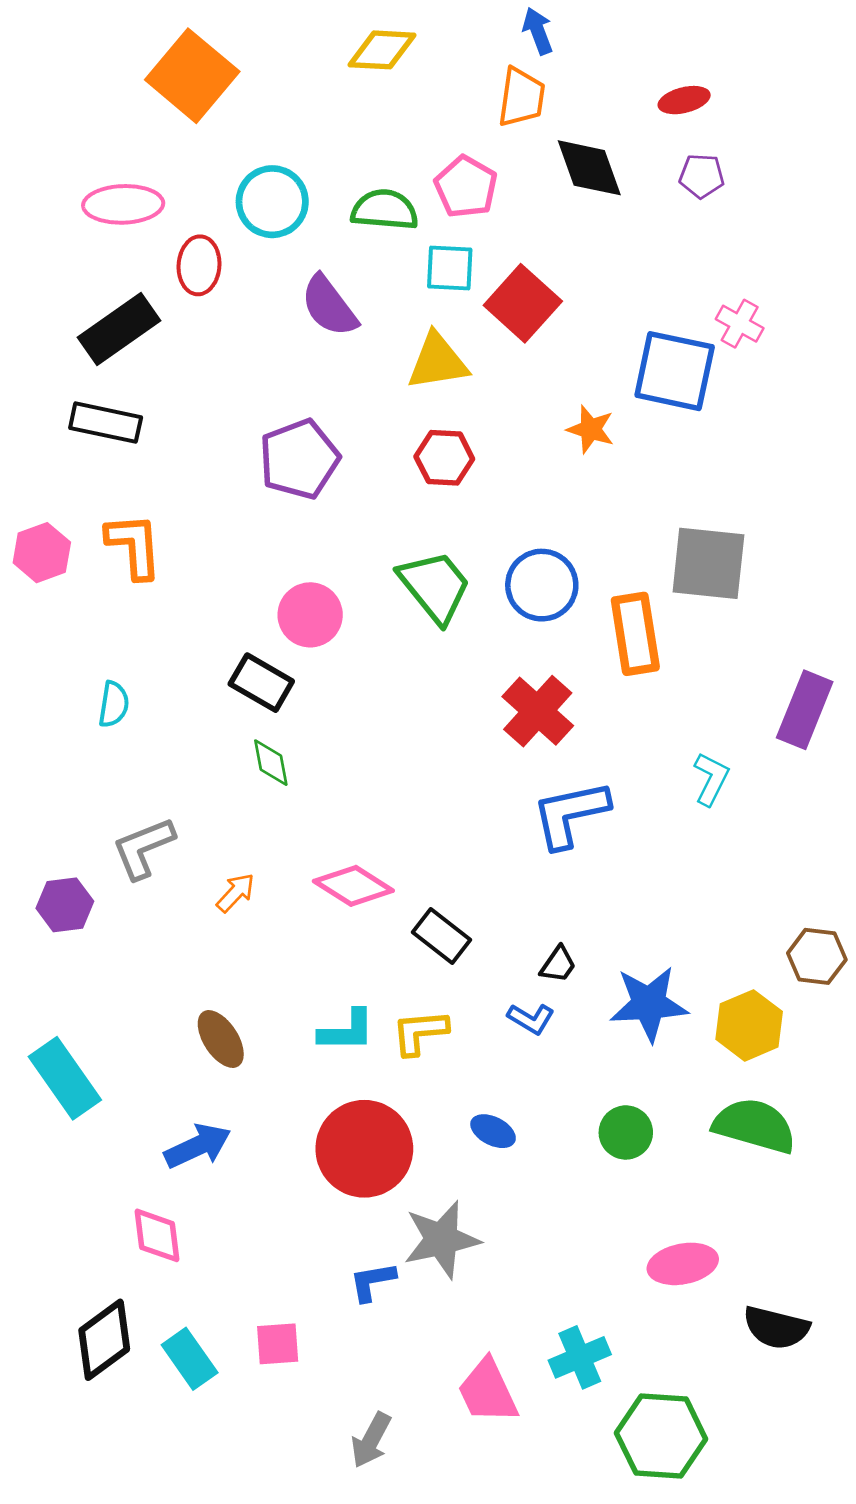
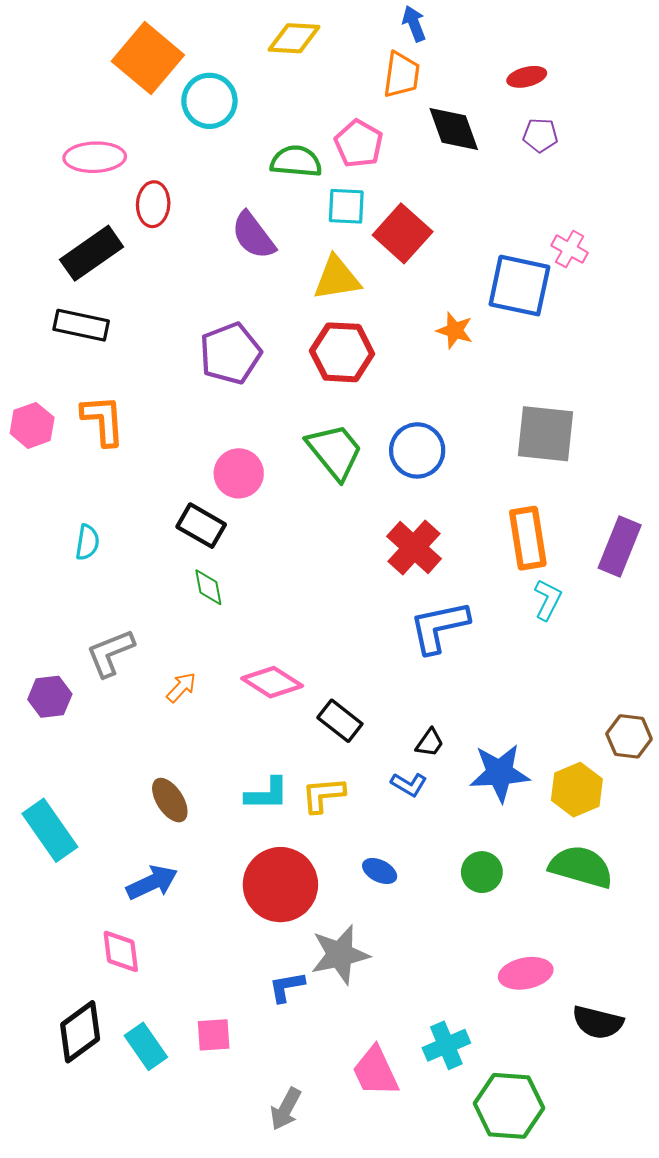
cyan circle: (272, 202) -> (209, 101), moved
red hexagon: (444, 458) -> (342, 352), size x1.4
orange rectangle: (635, 634) -> (528, 538), moved

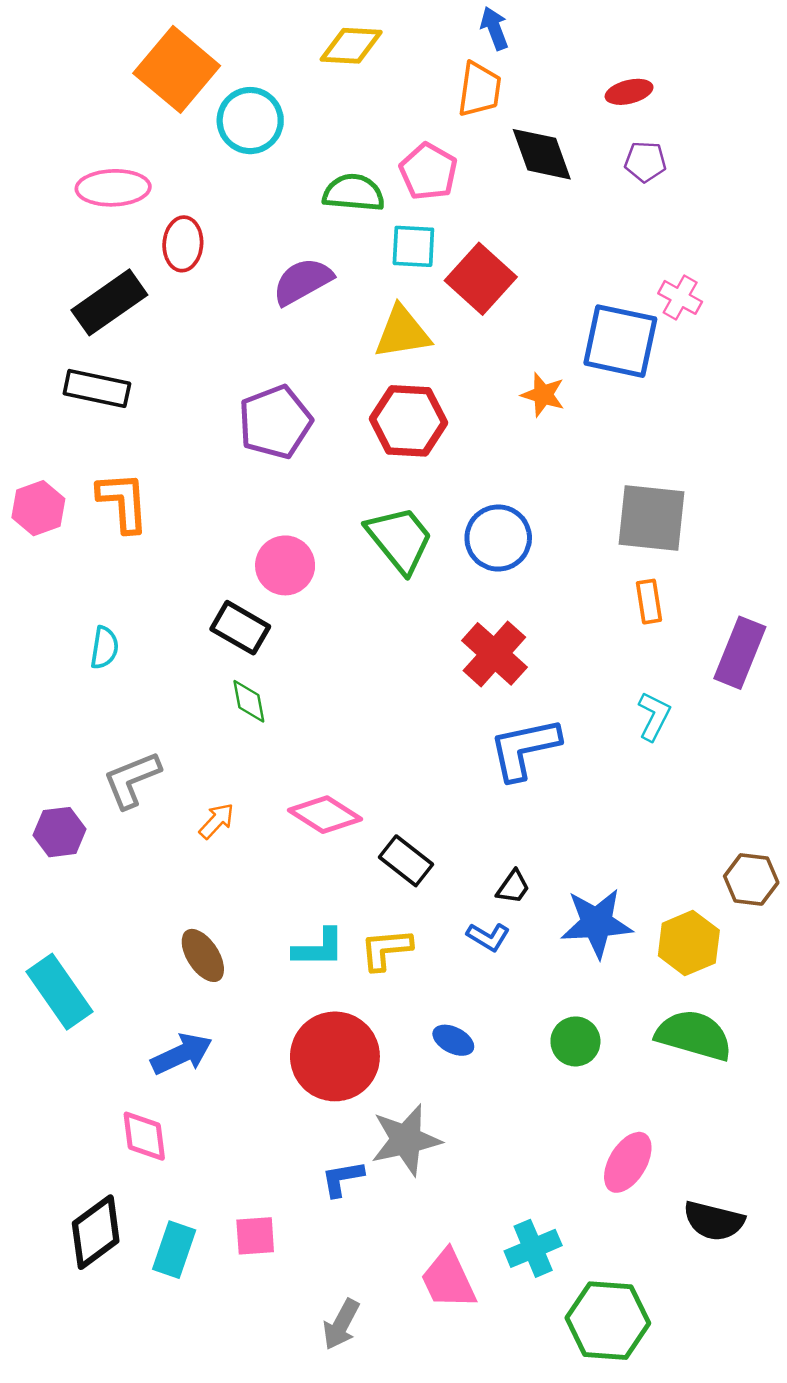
purple semicircle: (253, 235) -> (303, 281), turned 98
orange rectangle: (528, 538) -> (649, 602), moved, size x0.6
pink ellipse: (526, 973) -> (628, 1162), turned -48
cyan rectangle: (146, 1046) -> (174, 1250), turned 54

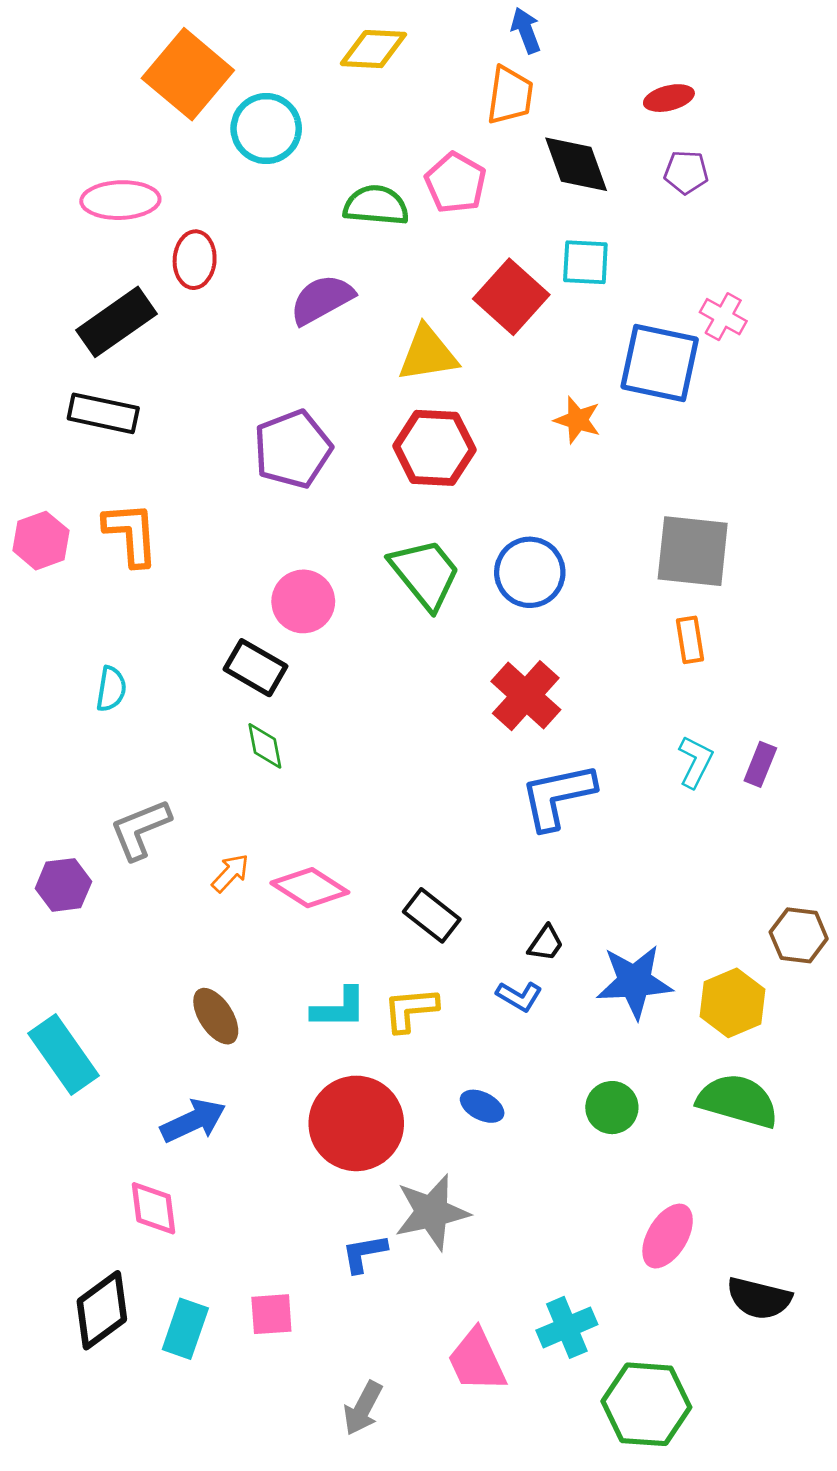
cyan square: (413, 246) -> (585, 262), moved
purple rectangle: (740, 653) -> (760, 764), moved, size x0.6
pink diamond: (325, 815) -> (310, 888), moved

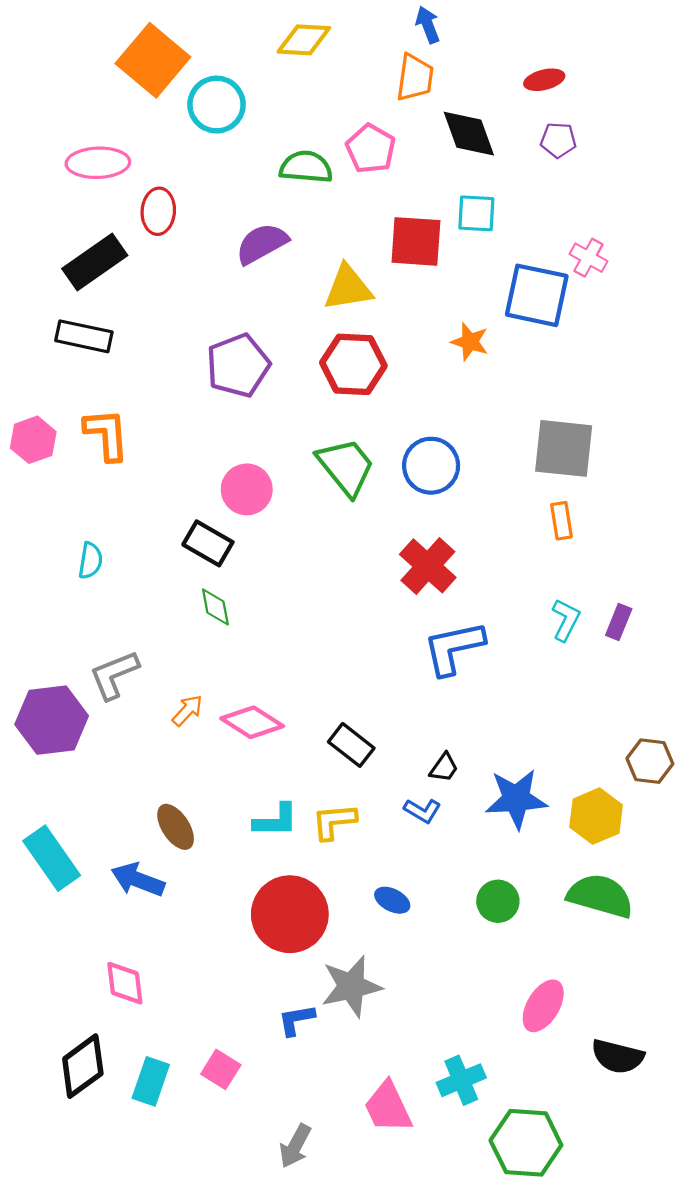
red square: (511, 297) -> (416, 241), turned -38
purple hexagon: (63, 885) -> (52, 720), size x1.6
blue arrow: (193, 1121) -> (138, 880), moved, turned -134
pink square: (271, 1314) -> (221, 1069), turned 36

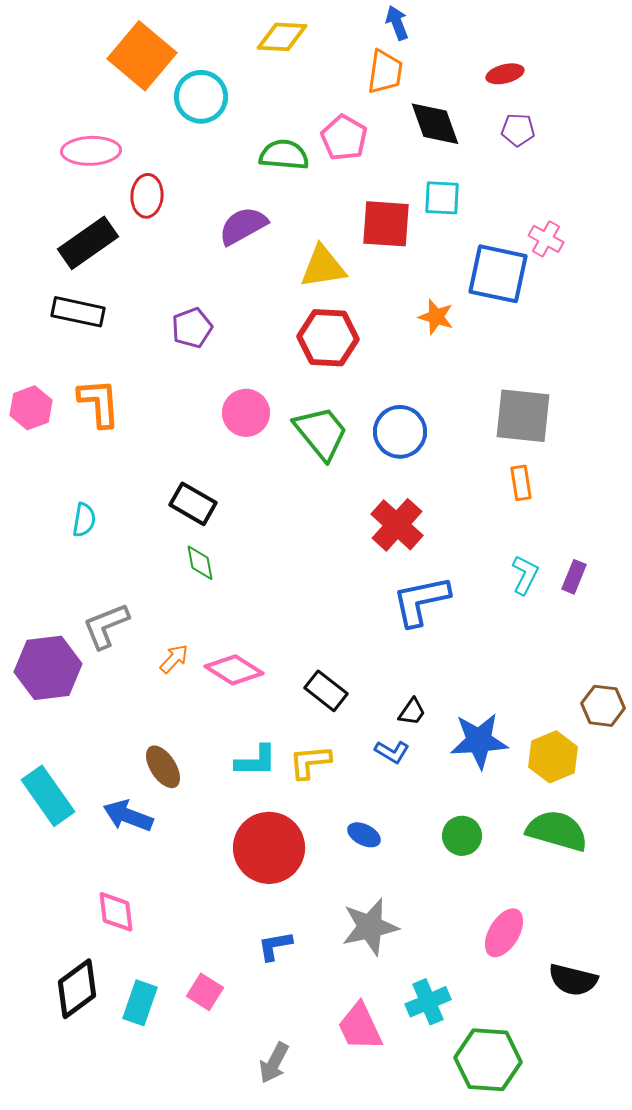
purple pentagon: (238, 365) -> (192, 328), moved, size x0.7
pink circle: (247, 489) -> (246, 413), moved
gray star: (351, 986) -> (370, 927), moved

